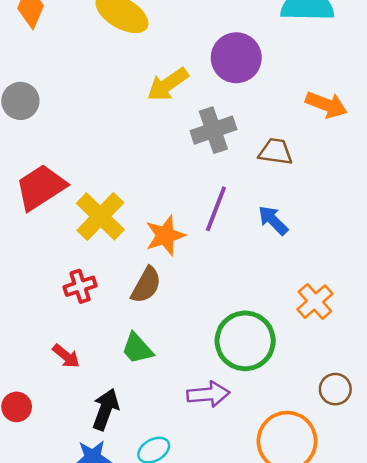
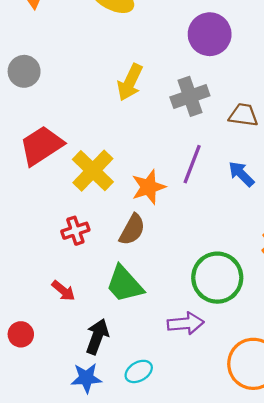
yellow arrow: (168, 84) -> (130, 82), moved, turned -30
green trapezoid: (137, 348) -> (124, 284), size x1.4

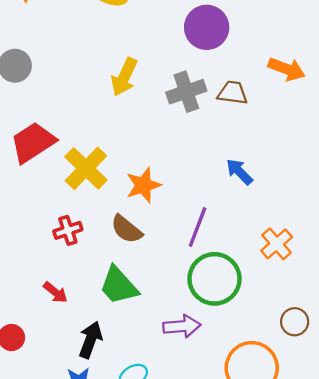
brown trapezoid: (243, 115) -> (233, 93), moved
purple line: (192, 164) -> (198, 227), moved
brown semicircle: (132, 230) -> (127, 229), turned 100

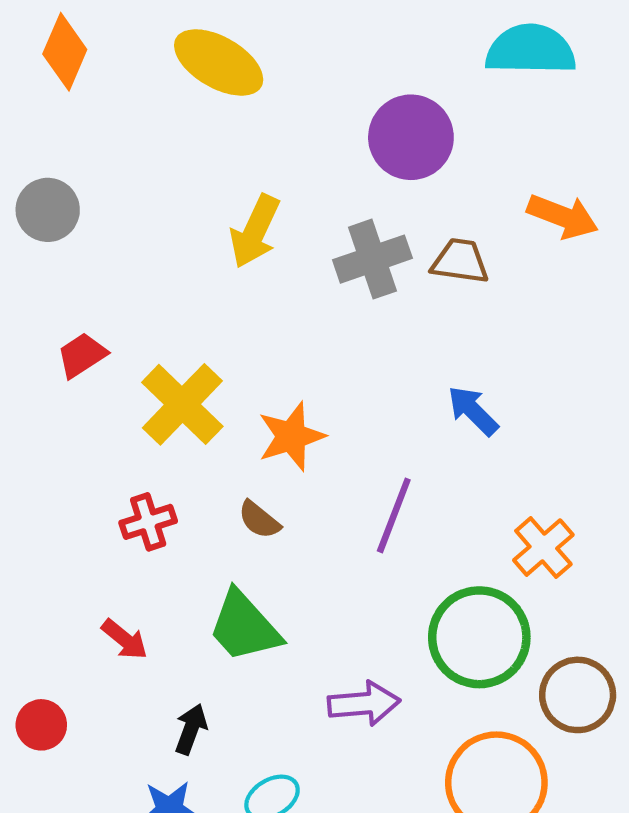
red trapezoid: (33, 142) -> (82, 355), size x0.6
brown semicircle: (127, 229) -> (259, 520), size x0.7
green circle: (215, 279) -> (479, 637), moved
brown circle: (295, 322) -> (578, 695), size x1.4
black arrow: (90, 340) -> (191, 729), size x0.7

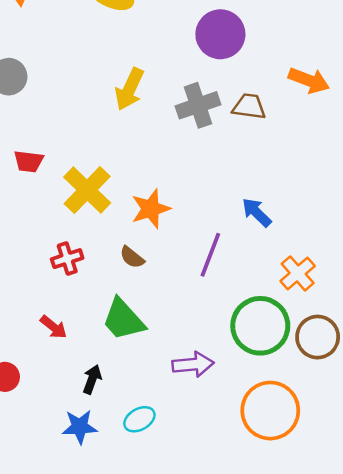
red trapezoid: (82, 355) -> (29, 161), turned -140
blue arrow: (473, 411) -> (257, 212), moved
brown circle: (578, 695) -> (318, 337), moved

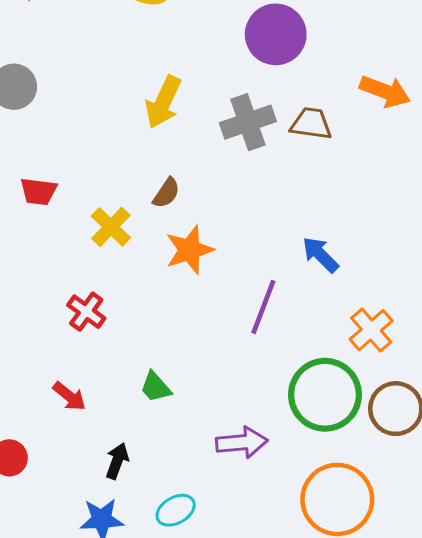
yellow cross: (87, 190) -> (111, 227), size x0.7
brown semicircle: (132, 257) -> (166, 193), moved, turned -95
red cross: (67, 259) -> (86, 312), turned -36
green trapezoid: (123, 320) -> (156, 387), size x0.6

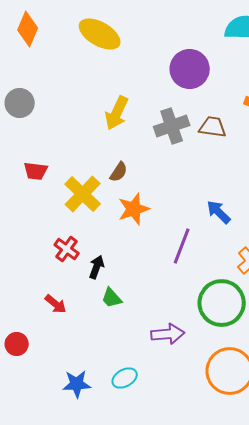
yellow cross: (111, 227) -> (83, 194), size x1.4
black arrow: (117, 461) -> (97, 267), moved

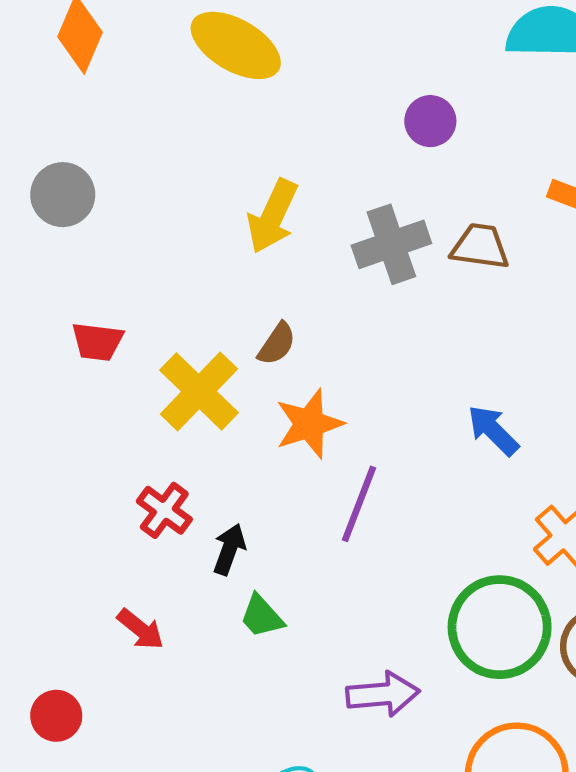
purple circle: (190, 69) -> (430, 121), size x0.6
purple line: (182, 246) -> (359, 504), moved

